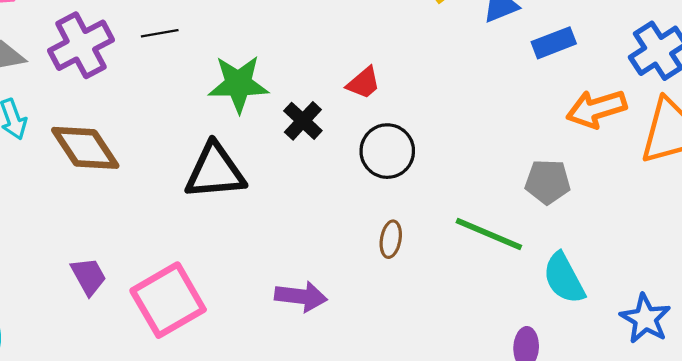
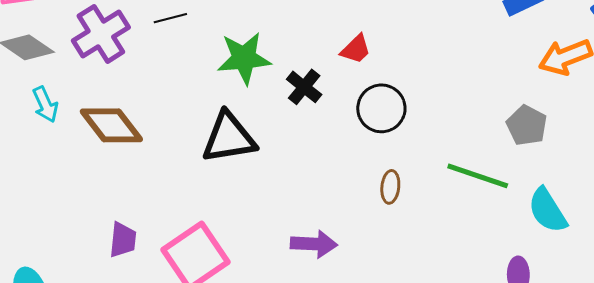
gray pentagon: (548, 182) -> (527, 125), turned 30
purple trapezoid: (89, 276) -> (123, 240), turned 39

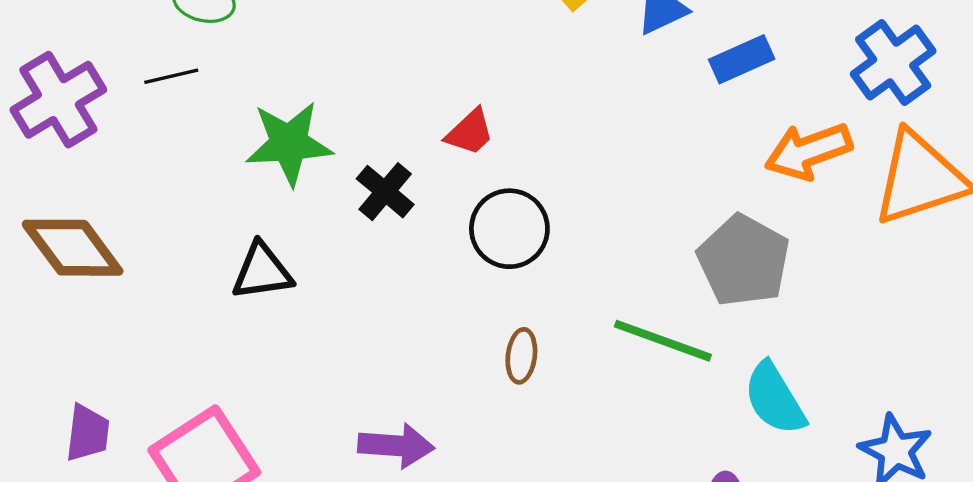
gray pentagon: (527, 125) -> (744, 261), size x1.4
black triangle: (229, 138) -> (262, 271), size x0.7

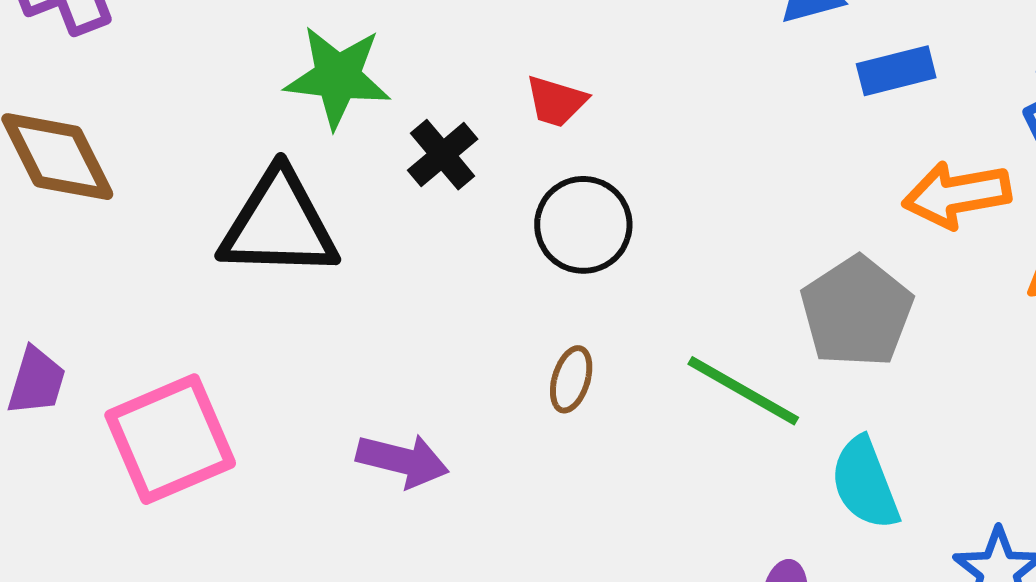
red trapezoid: (470, 132) -> (556, 101), turned 50
black triangle: (262, 271) -> (279, 224), size x1.6

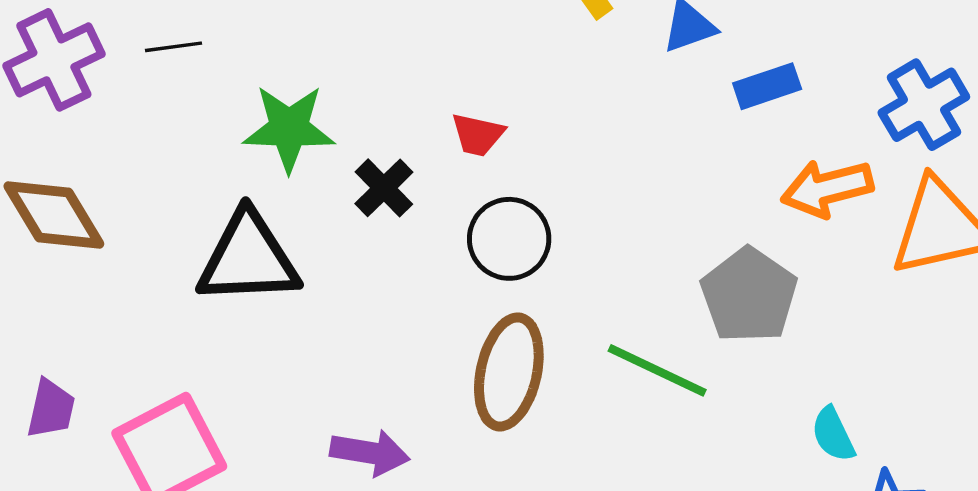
brown ellipse: (571, 379) -> (509, 372), size x2.0
cyan semicircle: (865, 483) -> (833, 434), moved, size x0.7

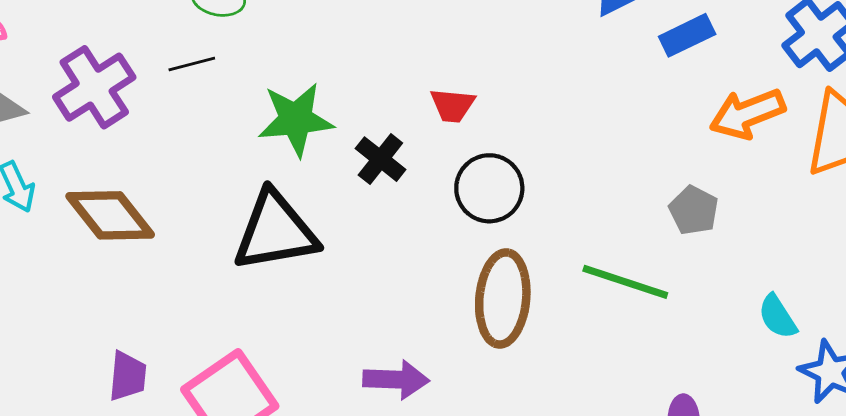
gray pentagon: (749, 295) -> (694, 210), size x0.6

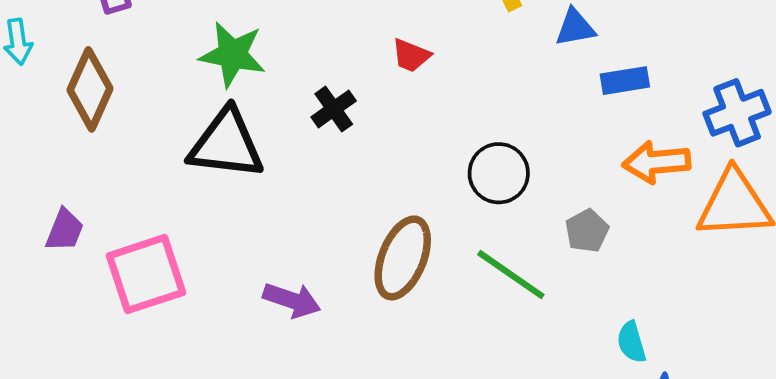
red trapezoid: (453, 105) -> (411, 55), moved
green star: (296, 119) -> (232, 54), moved
black circle: (489, 188) -> (499, 173), moved
brown diamond: (110, 215) -> (90, 89), turned 46

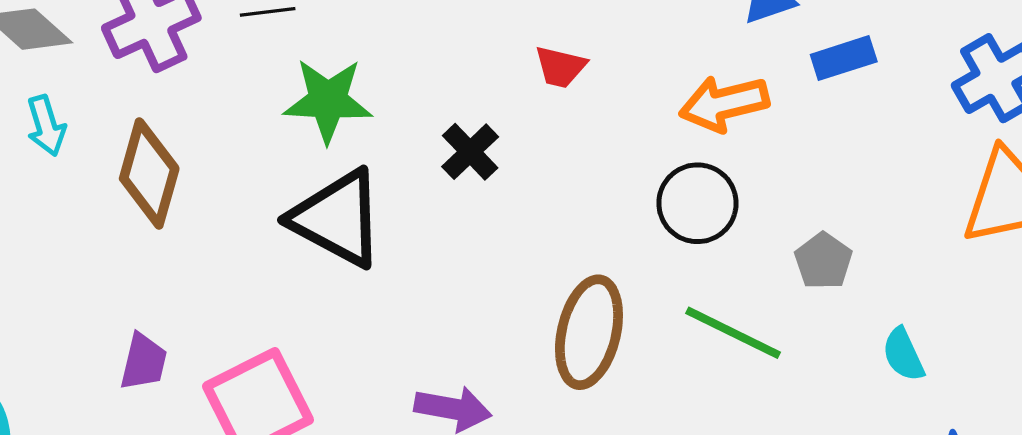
black triangle: (226, 144) -> (337, 218), turned 30
orange arrow: (657, 162) -> (724, 103), moved
cyan semicircle: (631, 342) -> (903, 355), moved

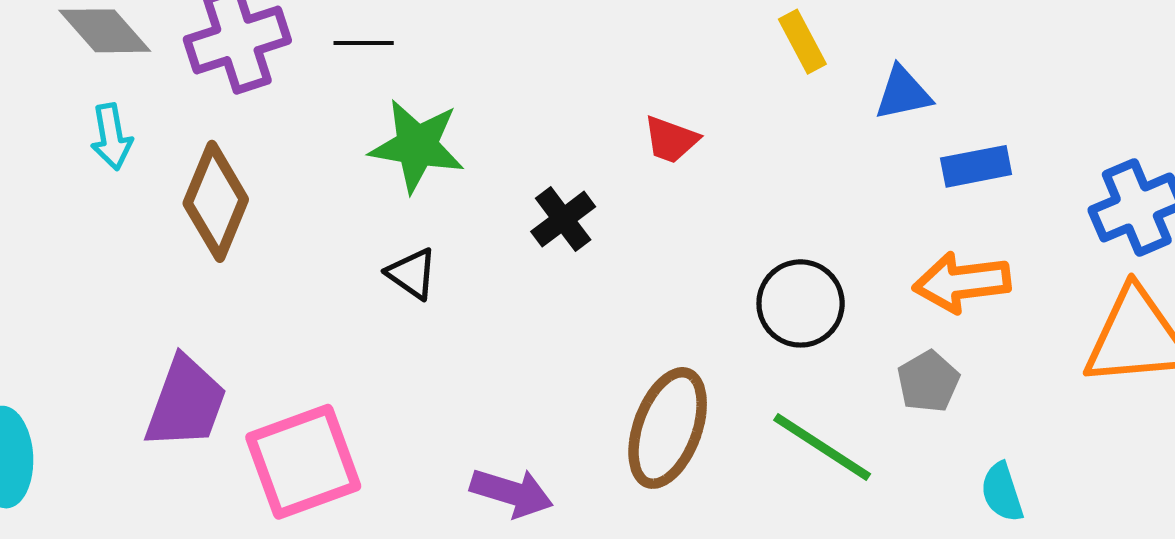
orange arrow: (724, 103) -> (962, 282), moved
black triangle: (337, 218) -> (412, 274), size x0.5
purple trapezoid: (144, 362) -> (186, 403), size x1.5

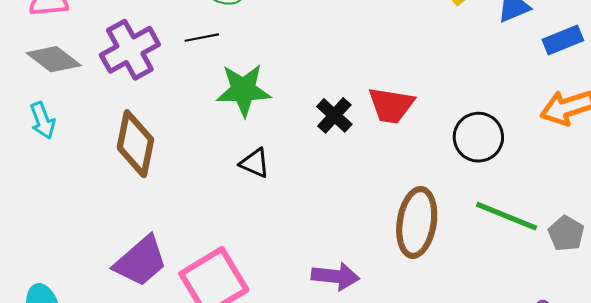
cyan arrow: (111, 137) -> (43, 120), moved
red trapezoid: (671, 140) -> (391, 105), moved, size x1.4
gray pentagon: (928, 382) -> (566, 234), moved
purple trapezoid: (186, 403) -> (141, 261), turned 40

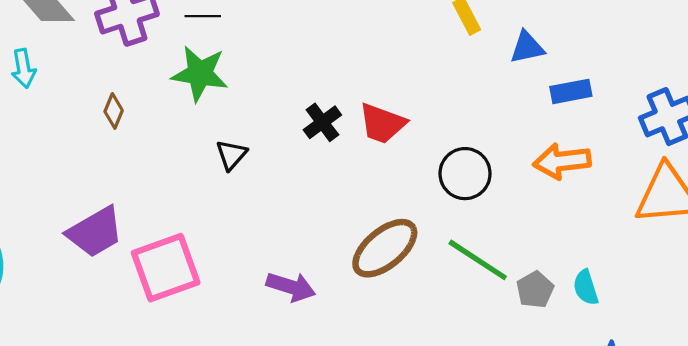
green star: (243, 90) -> (200, 74), moved
brown diamond: (135, 144) -> (114, 111), size x0.5
black triangle: (255, 163) -> (231, 155), turned 36
brown ellipse: (417, 222) -> (385, 248), turned 30

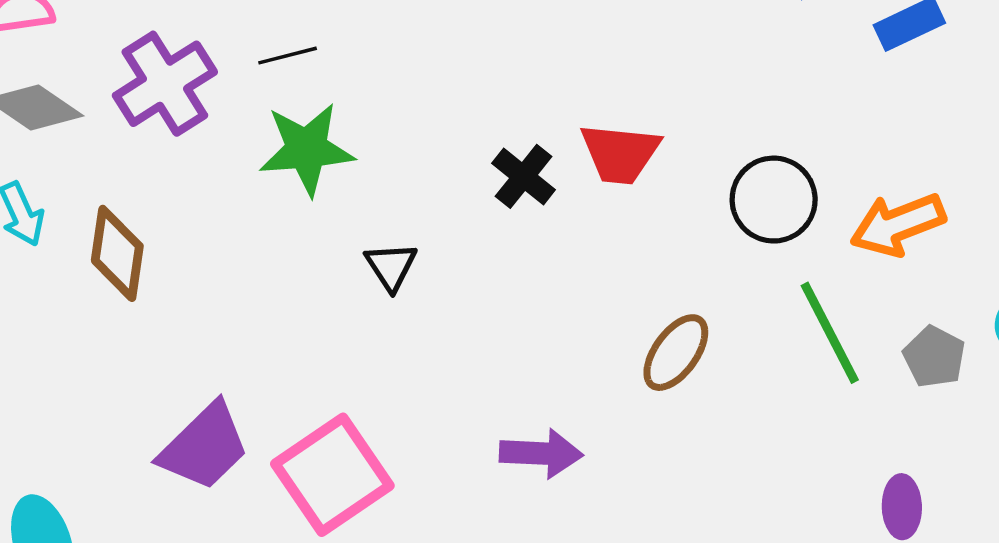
brown diamond: (114, 111) -> (117, 253), moved, size x1.6
orange arrow: (562, 161) -> (898, 225), moved
brown ellipse: (385, 248) -> (676, 353), size x0.7
green line: (478, 260) -> (830, 333), turned 44

